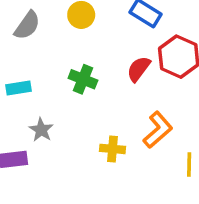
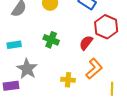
red semicircle: (139, 69) -> (86, 43), moved
gray star: (41, 130) -> (27, 69), size x1.5

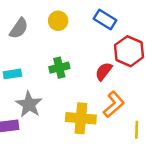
green cross: (51, 40) -> (59, 68), turned -35
yellow cross: (68, 80) -> (81, 118), size x1.6

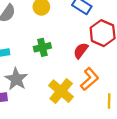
yellow cross: (81, 118) -> (61, 91), turned 35

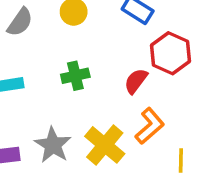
gray star: (16, 79) -> (53, 145), moved

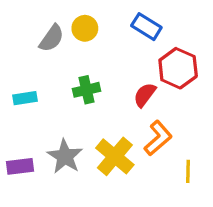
gray semicircle: (20, 22) -> (52, 38), moved

